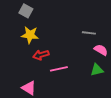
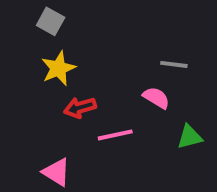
yellow star: (30, 35) -> (58, 68), turned -30
pink semicircle: (101, 50) -> (156, 98), moved

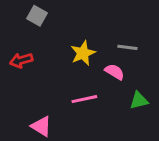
yellow star: (58, 68) -> (83, 53), moved
red arrow: (80, 108) -> (21, 60), moved

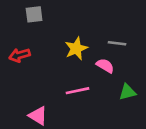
gray square: (37, 16) -> (34, 14), turned -36

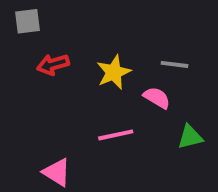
gray square: (34, 14) -> (27, 21), moved
red arrow: (20, 55) -> (53, 64), moved

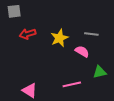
pink line: (116, 135) -> (72, 84), moved

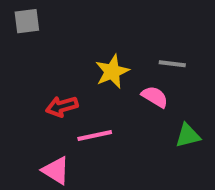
red arrow: (28, 34) -> (62, 106), moved
pink line: (72, 84) -> (95, 136), moved

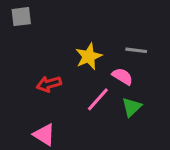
pink line: (95, 136) -> (98, 99), moved, turned -36
green triangle: (188, 136) -> (132, 107), moved, turned -30

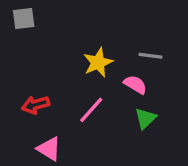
red arrow: (49, 84) -> (35, 105), moved
pink line: (98, 99) -> (91, 110), moved

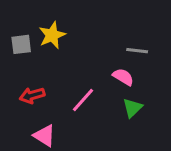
gray square: (24, 19) -> (21, 44), moved
yellow star: (98, 63) -> (52, 35), moved

